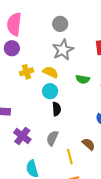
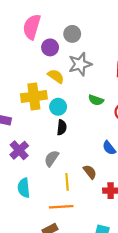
gray circle: (60, 24) -> (72, 34), moved
purple circle: (12, 48) -> (50, 47), moved
yellow cross: (26, 72) -> (34, 96), moved, size x1.6
yellow semicircle: (51, 72) -> (56, 76), moved

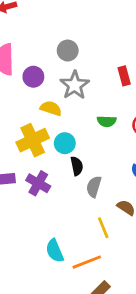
gray circle: (72, 34) -> (68, 51), moved
purple cross: (19, 150) -> (38, 183), moved
gray semicircle: (52, 158) -> (94, 187), moved
orange line: (61, 207) -> (87, 262), moved

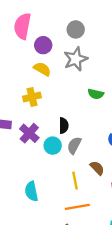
yellow semicircle: (51, 108) -> (42, 69), moved
yellow cross: (33, 140) -> (32, 97), size x0.7
cyan circle: (65, 143) -> (53, 146), moved
orange line: (87, 262) -> (77, 207), moved

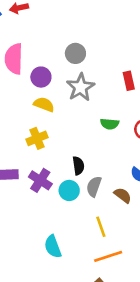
brown semicircle: (97, 168) -> (123, 195), moved

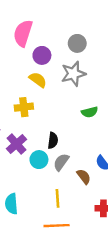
green semicircle: (110, 124) -> (90, 112), turned -35

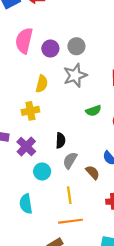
purple circle: (42, 55) -> (50, 49), moved
yellow semicircle: (38, 80) -> (42, 84), turned 72
cyan circle: (39, 160) -> (42, 171), moved

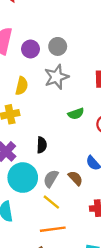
gray semicircle: (70, 160) -> (51, 179), moved
cyan circle: (42, 171) -> (23, 178), size x1.6
yellow line: (69, 195) -> (51, 202), turned -42

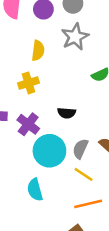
black semicircle: (42, 145) -> (67, 113), turned 98

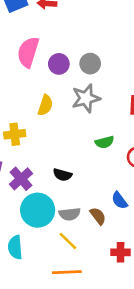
yellow cross: (28, 83) -> (15, 134), moved
gray semicircle: (80, 149) -> (70, 214), turned -132

